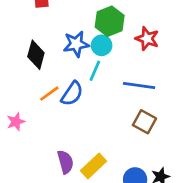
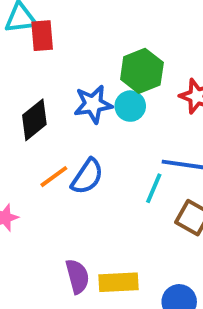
black diamond: (36, 55) -> (34, 120), turned 36
cyan line: (95, 71) -> (154, 188), moved
yellow rectangle: (94, 166) -> (118, 282), turned 40

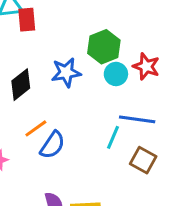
cyan circle: (130, 106) -> (116, 74), moved
blue semicircle: (87, 177) -> (52, 145), moved

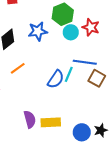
blue semicircle: (52, 145) -> (56, 79), moved
brown square: (143, 160) -> (97, 78), moved

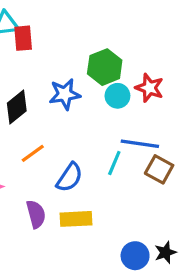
blue semicircle: (56, 79) -> (70, 177), moved
purple semicircle: (30, 119) -> (36, 214), moved
yellow rectangle: (51, 122) -> (76, 219), moved

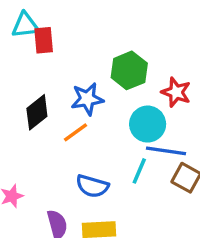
cyan circle: (117, 96) -> (148, 124), moved, size x1.4
orange line: (33, 153) -> (76, 132), moved
blue semicircle: (70, 177) -> (92, 186), turned 72

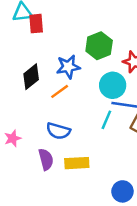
blue semicircle: (92, 186) -> (58, 131), moved

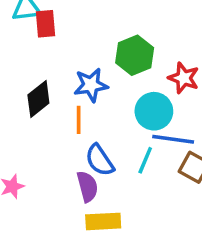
orange line: (60, 91) -> (79, 120), turned -54
blue semicircle: (58, 131) -> (100, 160), moved, turned 40
purple semicircle: (46, 159) -> (87, 186), moved

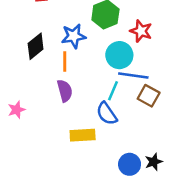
blue semicircle: (100, 160) -> (107, 114), moved
purple semicircle: (87, 186) -> (65, 91), moved

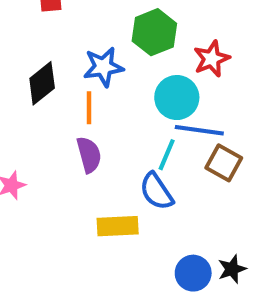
red star: (141, 31) -> (212, 59), turned 30

